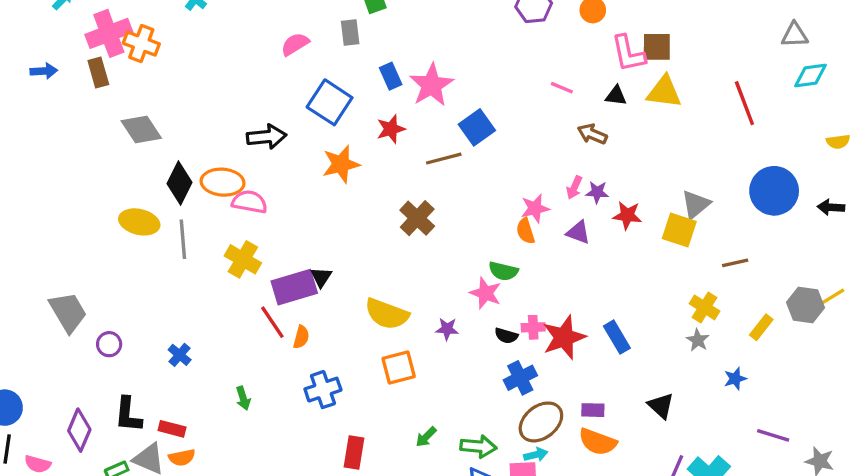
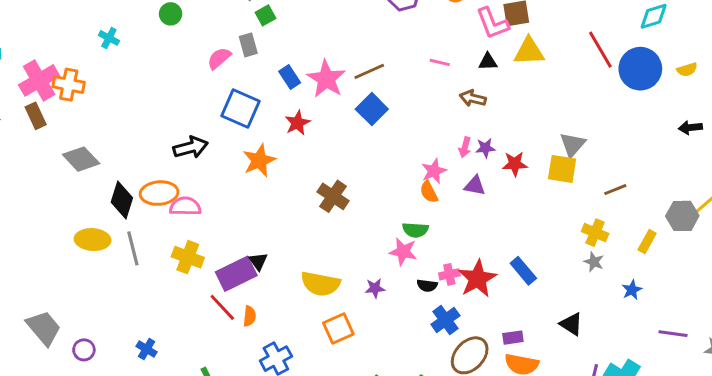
pink semicircle: (295, 44) -> (219, 58), moved
brown line: (444, 159) -> (369, 71), moved
blue circle: (774, 191) -> (640, 69), moved

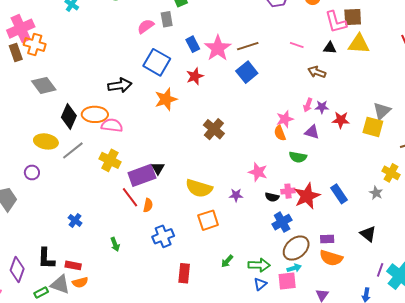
orange cross: (69, 85) -> (35, 44), moved
green semicircle: (415, 230) -> (298, 157), moved
gray line: (133, 248) -> (73, 150), turned 60
gray star: (594, 262) -> (376, 193), moved
purple circle: (84, 350) -> (32, 172), moved

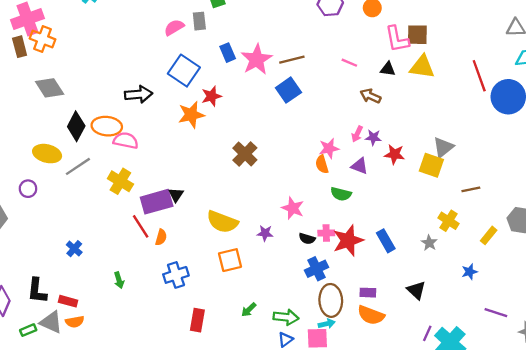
red star: (195, 76) -> (211, 96), moved
brown ellipse: (296, 248) -> (331, 300), turned -56

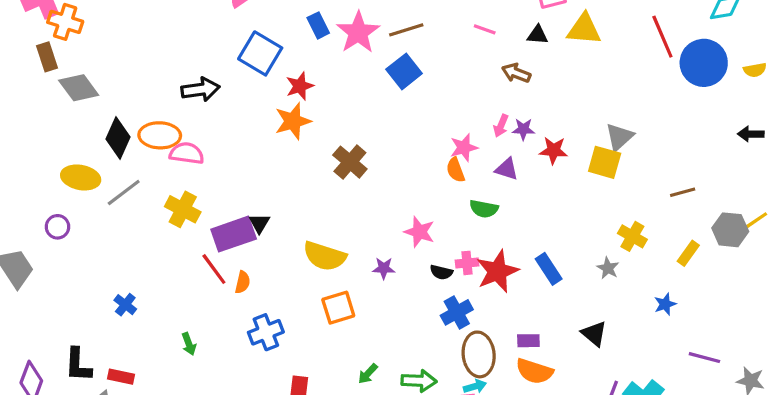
brown rectangle: (20, 47) -> (47, 57), moved
orange star: (191, 115) -> (293, 121), moved
brown line: (471, 189) -> (683, 192), moved

